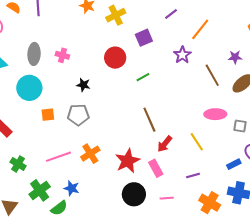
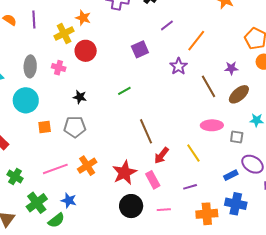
yellow cross: (116, 15) -> (64, 34), moved
red circle: (115, 58) -> (86, 51), moved
green line: (143, 77) -> (124, 91), moved
orange cross: (210, 203) -> (207, 214), turned -35

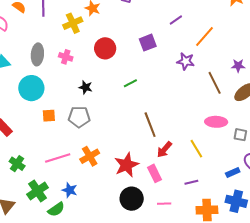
red circle: (86, 51) -> (105, 48), moved
purple star: (179, 66) -> (186, 61), turned -30

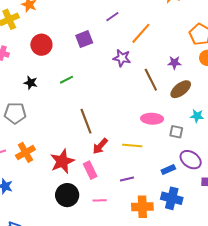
black star: (86, 87) -> (31, 83), moved
yellow line: (196, 149) -> (132, 145), turned -54

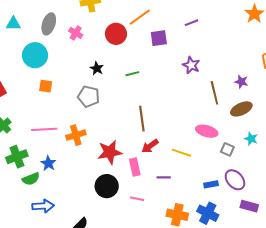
orange line: (141, 33) -> (140, 17), moved
gray pentagon: (15, 113) -> (89, 96), moved
purple line: (127, 179) -> (164, 177), moved

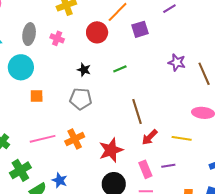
purple star: (191, 65) -> (177, 62), moved
blue star: (48, 163) -> (60, 180), moved
pink rectangle: (135, 167) -> (145, 169), moved

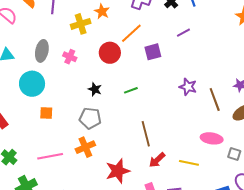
orange cross: (75, 139) -> (85, 147), moved

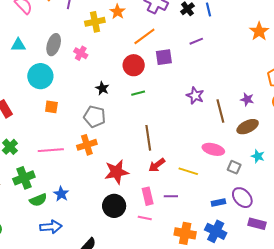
red circle: (110, 53) -> (134, 65), moved

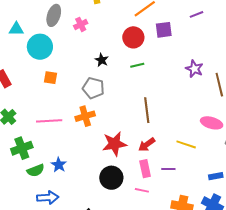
cyan triangle: (18, 45) -> (16, 29), moved
pink cross: (81, 53) -> (81, 24), turned 32
red arrow: (157, 165) -> (147, 145), moved

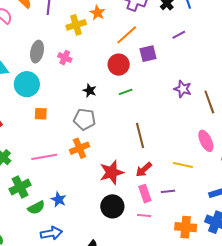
pink cross: (81, 24) -> (65, 58), turned -32
pink ellipse: (212, 123) -> (206, 141), turned 55

